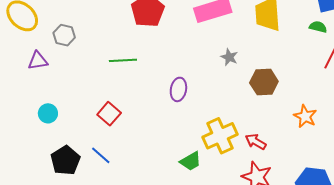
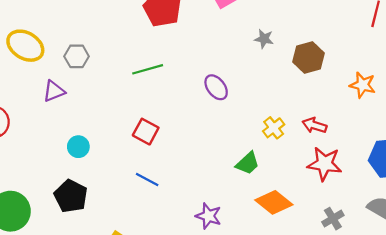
purple ellipse: (178, 89) -> (216, 87), turned -35
yellow cross: (220, 136) -> (274, 128), size x0.6
black pentagon: (65, 160) -> (71, 196), moved

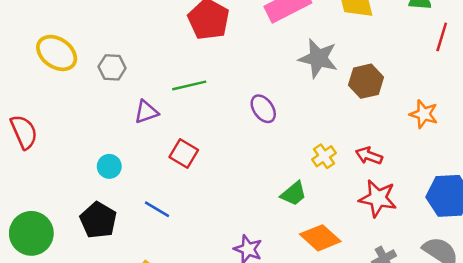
gray star: (264, 39) -> (318, 58), size x1.8
purple triangle: (54, 91) -> (146, 112), moved
blue line: (147, 180) -> (157, 209), moved

